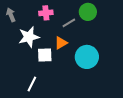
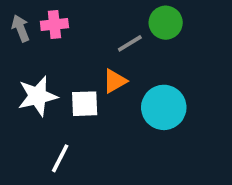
pink cross: (46, 13) -> (54, 25), moved
white star: (29, 37) -> (37, 96), moved

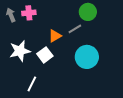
gray line: (130, 43) -> (75, 29), moved
orange triangle: (115, 81) -> (55, 36), moved
white square: (85, 104) -> (45, 55), turned -35

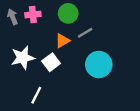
green circle: (88, 12) -> (68, 13), moved

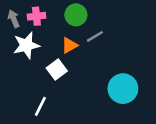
white star: (23, 58) -> (26, 45), moved
cyan circle: (99, 64) -> (123, 89), moved

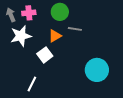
gray line: (95, 36) -> (75, 29), turned 40

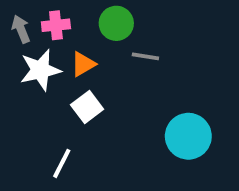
orange triangle: (55, 36) -> (83, 64), moved

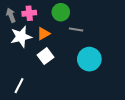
cyan circle: (188, 136) -> (89, 59), moved
white line: (62, 163) -> (19, 86), moved

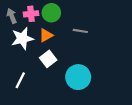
green circle: (61, 12) -> (51, 13), moved
cyan circle: (89, 59) -> (78, 77), moved
white line: (19, 86) -> (20, 80), moved

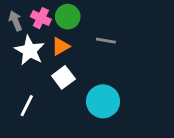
pink cross: (31, 14) -> (41, 18), turned 32
white star: (22, 38) -> (30, 51), turned -30

